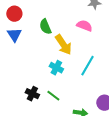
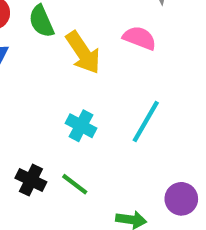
green semicircle: (45, 27) -> (41, 21), moved
yellow arrow: (63, 45) -> (83, 53), moved

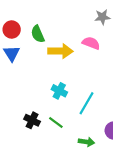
yellow arrow: (83, 53) -> (60, 51), turned -55
cyan line: (146, 122) -> (87, 103), moved

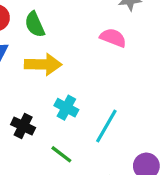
yellow arrow: (60, 51) -> (43, 64), moved
black cross: (32, 120) -> (23, 126), moved

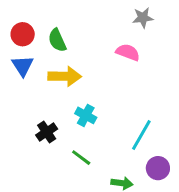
black cross: (23, 126) -> (47, 132), turned 30
cyan line: (106, 126) -> (141, 135), moved

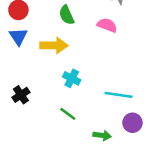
green semicircle: (57, 40) -> (67, 15), moved
black cross: (47, 132) -> (21, 95), moved
cyan line: (141, 135) -> (119, 95), turned 68

